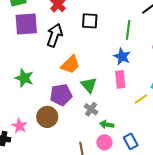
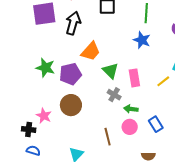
pink rectangle: (120, 79) -> (134, 78), moved
purple pentagon: (61, 95) -> (70, 74), moved

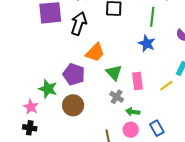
green star: (45, 68) -> (48, 89), moved
purple pentagon: (70, 74) -> (74, 74), turned 30
pink star: (44, 116) -> (31, 107), moved

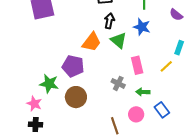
black arrow: (79, 23) -> (109, 21), moved, size x0.7
green triangle: (114, 73) -> (119, 40), moved
green arrow: (133, 112) -> (143, 92), moved

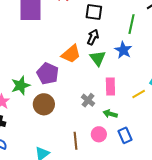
green star: (49, 84) -> (21, 85), turned 30

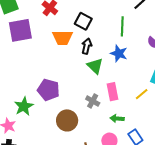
black square: (94, 12) -> (83, 21), turned 30
orange trapezoid: (71, 54) -> (62, 38), moved, turned 50
gray cross: (88, 100) -> (93, 101), moved
brown circle: (44, 104) -> (67, 120), moved

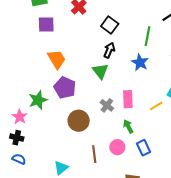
purple square: (20, 30) -> (46, 24), size x0.7
orange trapezoid: (62, 38) -> (57, 59), moved, turned -130
green triangle: (95, 66) -> (100, 71), moved
green arrow: (117, 119) -> (128, 126), turned 48

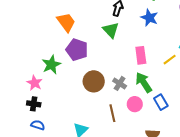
gray cross: (107, 105) -> (120, 83), moved
green arrow: (128, 126) -> (144, 82), size x1.5

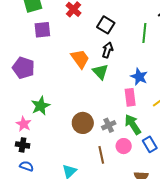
blue star: (149, 18) -> (139, 77), moved
orange trapezoid: (66, 22) -> (80, 59), moved
purple pentagon: (77, 50) -> (23, 68), moved
gray cross: (120, 83) -> (109, 125), turned 32

